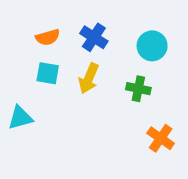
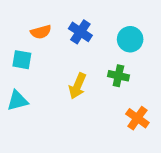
cyan square: (48, 73) -> (22, 60), moved
yellow arrow: (89, 78) -> (77, 86), moved

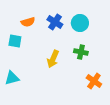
cyan circle: (130, 39) -> (80, 23), moved
cyan triangle: (18, 101) -> (12, 78), moved

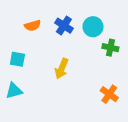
cyan square: (15, 41) -> (17, 59), moved
green cross: (81, 52) -> (110, 48), moved

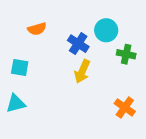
blue cross: (64, 26) -> (78, 44), moved
yellow arrow: (62, 69) -> (82, 71), moved

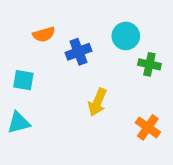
blue cross: (78, 44) -> (79, 52), moved, turned 36
yellow arrow: (82, 71) -> (97, 102), moved

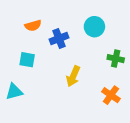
green cross: (149, 64) -> (116, 59), moved
cyan square: (23, 80) -> (27, 60), moved

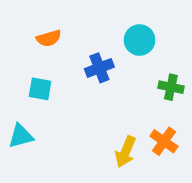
blue cross: (59, 38) -> (99, 68), moved
yellow arrow: (73, 76) -> (126, 152), moved

